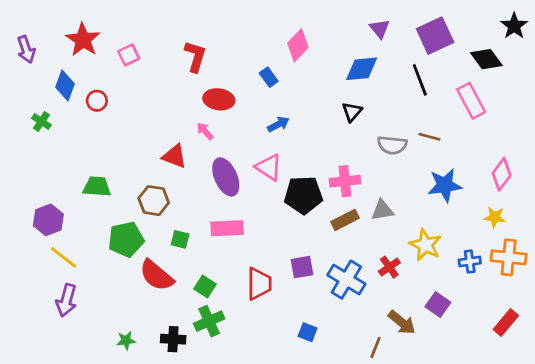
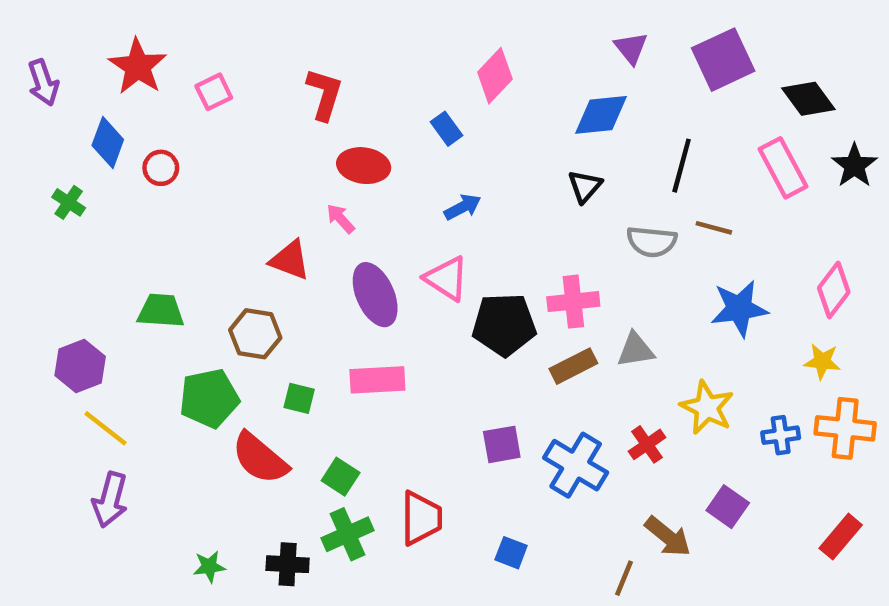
black star: (514, 26) -> (854, 166), moved
black line: (420, 80) -> (682, 166), moved, turned 36
red trapezoid: (259, 284) -> (421, 518), moved

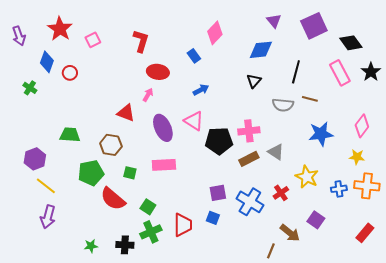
pink arrow: (341, 219) -> (148, 95), turned 72
gray triangle: (636, 350) -> (276, 152), turned 42
blue square: (511, 553) -> (213, 218), moved

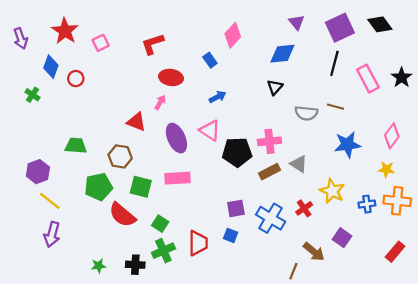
red L-shape: (141, 41) -> (153, 44), turned -125
black diamond: (351, 43) -> (380, 24), moved
black line: (296, 72) -> (334, 63), moved
green square: (130, 173) -> (141, 187), size x1.5

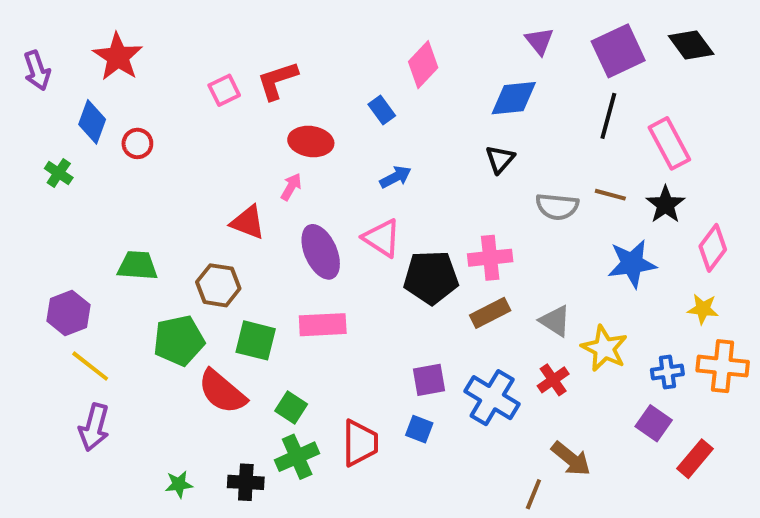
pink square: (101, 43) -> (224, 90), moved
black star: (402, 77) -> (665, 205), moved
gray triangle: (299, 164) -> (555, 321), moved
purple square: (342, 238) -> (654, 423), moved
red rectangle: (395, 252) -> (695, 459), moved

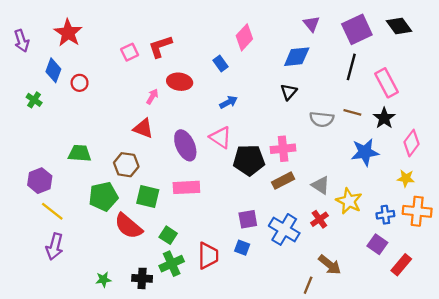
pink arrow: (291, 187) -> (152, 96), moved

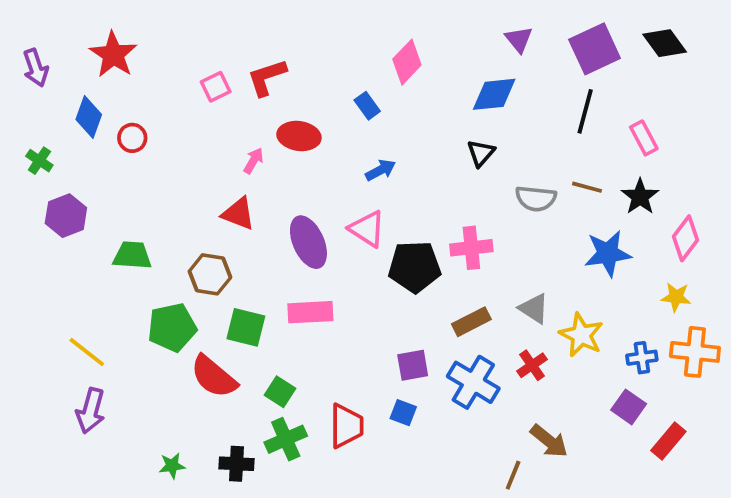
pink rectangle: (386, 83) -> (644, 138), size x0.7
green cross: (34, 100) -> (39, 161), moved
purple hexagon: (40, 181) -> (66, 216), moved
brown rectangle: (283, 181) -> (471, 322), moved

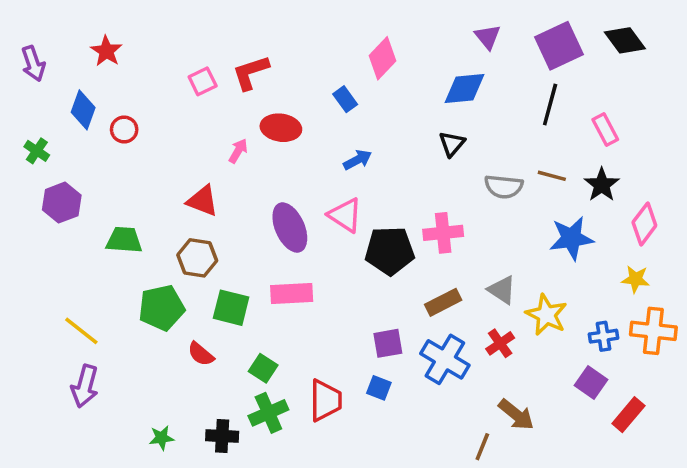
red star: (113, 55) -> (106, 51), size x0.7
red triangle: (238, 214) -> (203, 201), moved
red semicircle: (214, 377) -> (201, 354), size x0.6

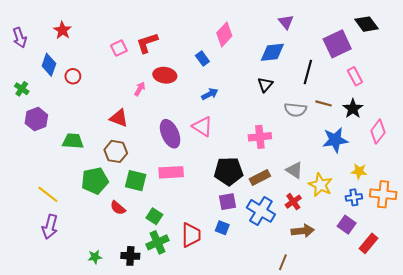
purple square: (559, 46) -> (337, 44), moved
black line: (550, 105) -> (308, 72), moved
black pentagon: (390, 251) -> (229, 171), moved
yellow star: (636, 279) -> (359, 171), moved
brown arrow: (516, 415) -> (303, 231), moved, turned -45

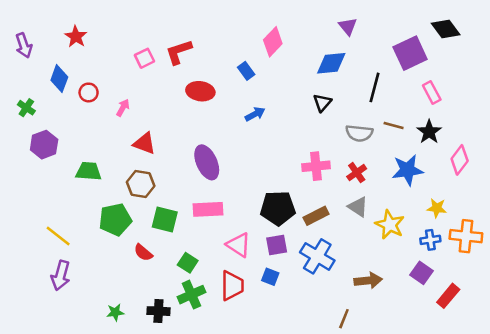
pink arrow: (140, 89) -> (123, 108), moved
pink triangle: (202, 126) -> (239, 245), moved
red cross: (293, 202) -> (357, 173), moved

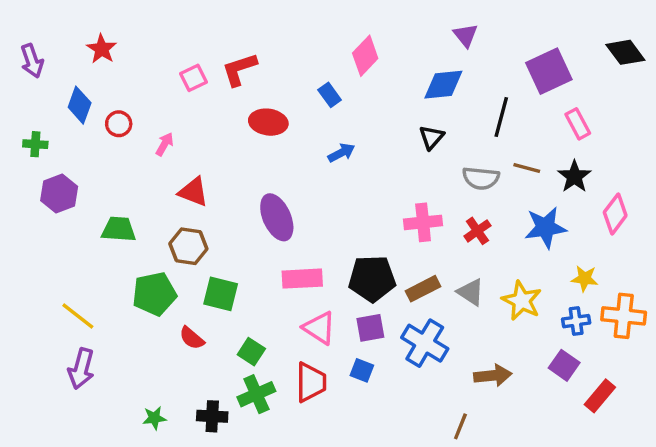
black diamond: (446, 29) -> (625, 52), moved
green cross: (26, 108) -> (35, 144), turned -30
gray triangle: (358, 207) -> (471, 292), moved
pink rectangle: (208, 209) -> (302, 279), moved

